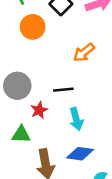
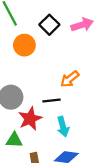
orange arrow: (84, 53) -> (70, 79), moved
red star: (39, 110) -> (30, 119), size x1.5

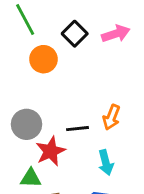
orange arrow: (70, 79) -> (111, 117), moved, turned -30
cyan arrow: (63, 127) -> (106, 163), moved

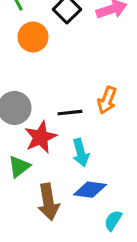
cyan arrow: (106, 163) -> (81, 153), moved
green triangle: (31, 178) -> (19, 167), turned -40

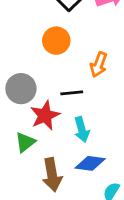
orange circle: (33, 37) -> (56, 41), moved
orange arrow: (107, 100) -> (99, 65), moved

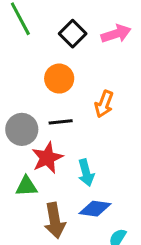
black line: (72, 93) -> (61, 122), moved
green triangle: (25, 142) -> (26, 186), turned 35

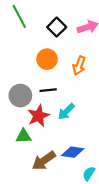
orange arrow: (104, 104) -> (79, 66), moved
cyan arrow: (86, 173) -> (66, 112), moved, turned 60
brown arrow: (55, 221) -> (44, 161), turned 65

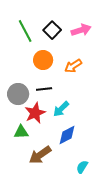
green line: (19, 16) -> (25, 31), moved
orange arrow: (79, 66) -> (73, 66), turned 36
blue diamond: (73, 152) -> (67, 135), moved, turned -35

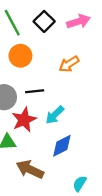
orange circle: (43, 60) -> (20, 56), moved
brown arrow: (40, 155) -> (30, 169), turned 60

